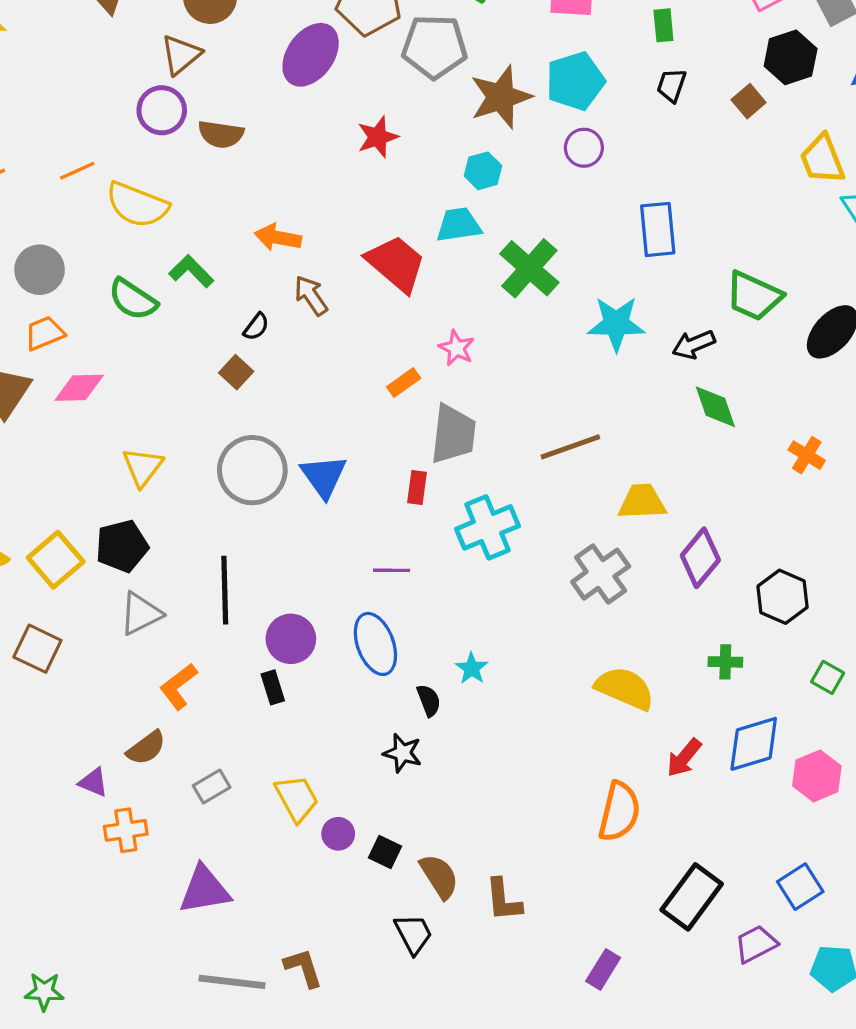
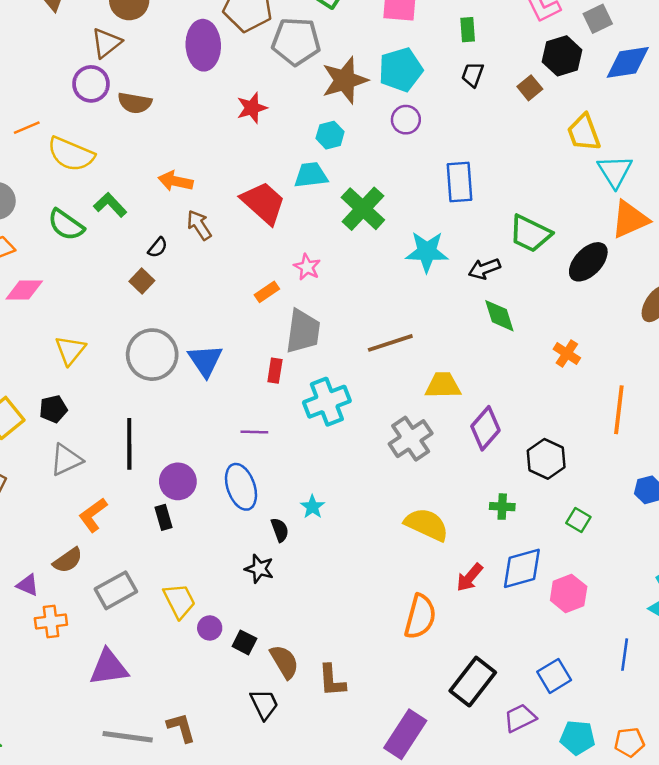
purple ellipse: (311, 55) -> (203, 45), turned -39
black pentagon: (122, 546) -> (53, 409), size x0.7
gray rectangle: (212, 786) -> (116, 590), size x1.5
purple rectangle: (603, 969) -> (405, 734), size x1.6

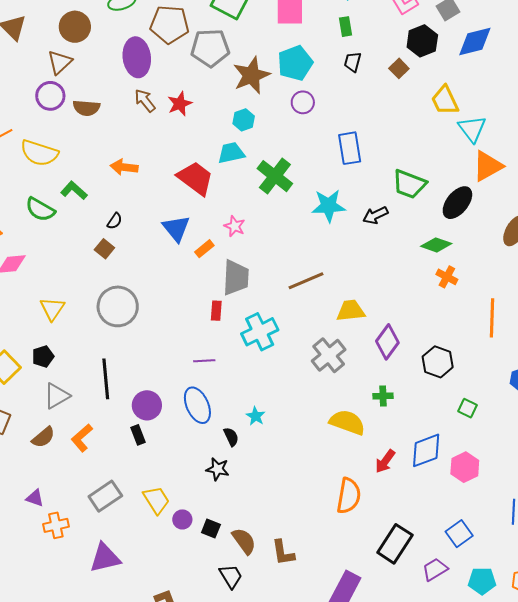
brown arrow: (199, 225) -> (145, 101), moved
green diamond: (499, 316) -> (436, 245), moved, turned -48
blue triangle: (205, 361) -> (176, 228), moved
green cross: (502, 507) -> (383, 396), moved
brown semicircle: (68, 560) -> (43, 437), moved

